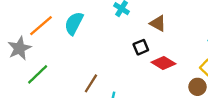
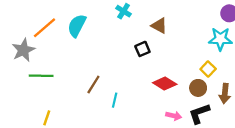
red diamond: (163, 63) -> (165, 83), moved
green line: (38, 74) -> (41, 76), turned 45

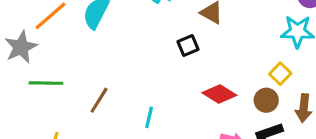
brown line: (93, 85) -> (99, 100), moved

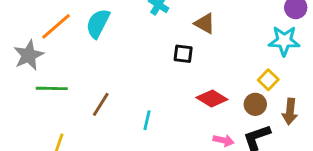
black square: (188, 46) -> (183, 54), turned 30

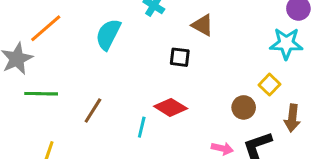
cyan semicircle: (98, 23) -> (108, 34), moved
red diamond: (212, 99) -> (171, 107), moved
brown circle: (255, 104) -> (244, 107), moved

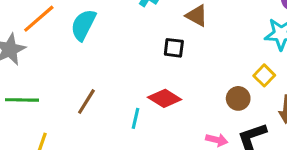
cyan semicircle: (108, 34) -> (83, 25), moved
green line: (41, 94) -> (22, 100), moved

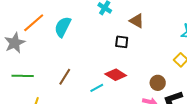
brown circle: (238, 98) -> (158, 83), moved
cyan line: (135, 118) -> (97, 88), turned 48

